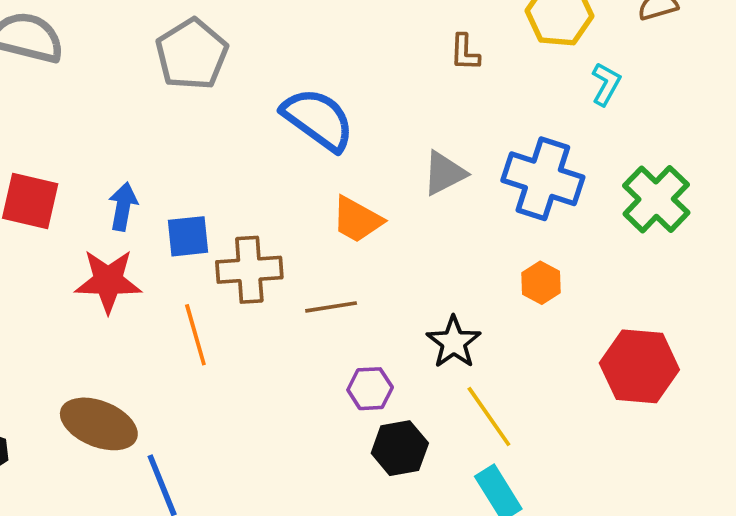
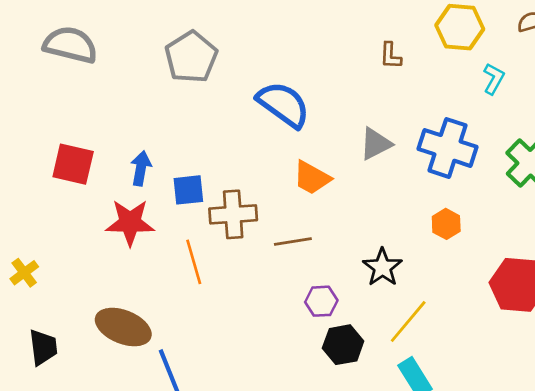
yellow line: (489, 417) -> (408, 322), turned 75

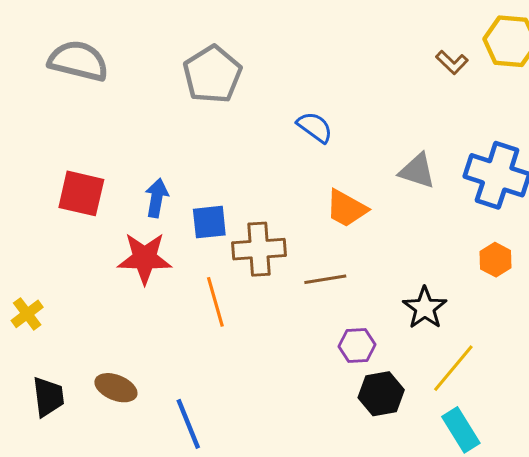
brown L-shape: (391, 56) -> (452, 62), moved, turned -48
blue semicircle: (283, 104) -> (315, 127), size x0.6
gray triangle: (376, 144) -> (417, 171), turned 45
brown ellipse: (123, 327) -> (116, 388), moved, size x0.7

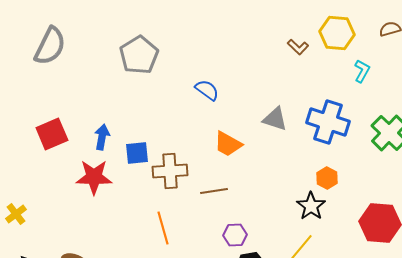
gray semicircle: (78, 61) -> (50, 46), turned 102
red square: (81, 193) -> (52, 134), turned -36
orange line: (215, 302) -> (163, 228), moved
black star: (425, 308) -> (311, 206), moved

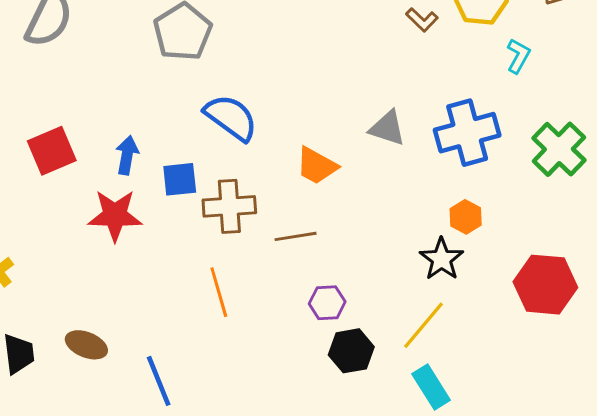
blue semicircle: (207, 90) -> (231, 118), moved, size x1.5
blue cross: (328, 122) -> (467, 133), turned -33

